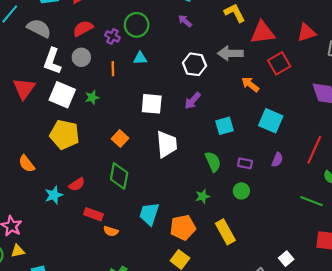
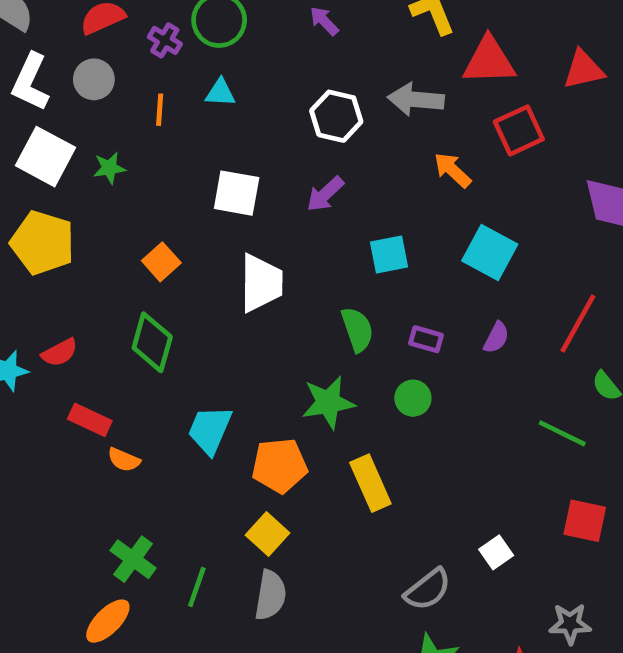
green star: (203, 196) -> (328, 402), size x1.6

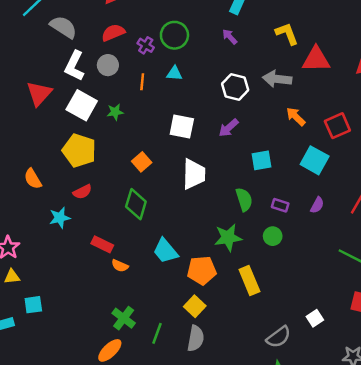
red square: (519, 130) -> (337, 126), moved
red semicircle: (60, 352) -> (82, 192), moved
cyan trapezoid: (210, 430) -> (165, 251), turned -64

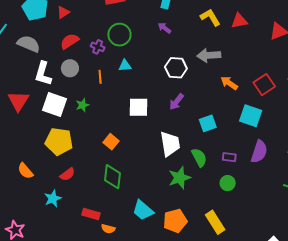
red triangle: (316, 59) -> (239, 21), moved, size x0.7
white trapezoid: (194, 174) -> (170, 144), moved
purple semicircle: (317, 205) -> (259, 152), size x1.6
green star: (228, 238) -> (180, 178), moved

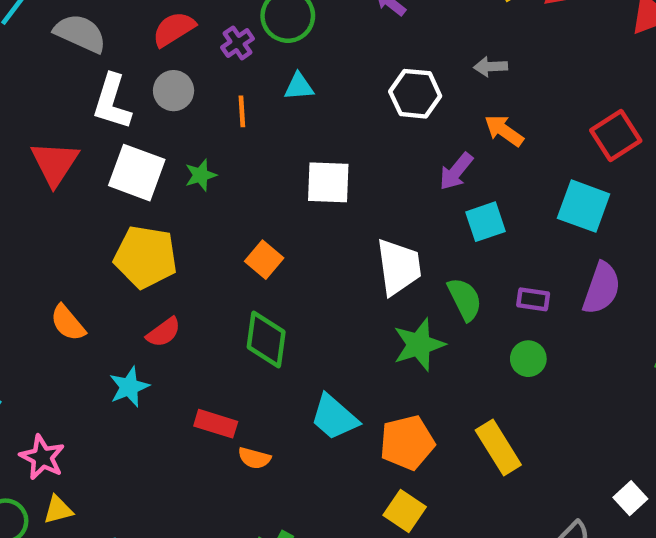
purple cross: (98, 47) -> (238, 43), turned 32
gray arrow: (209, 55) -> (491, 67), size x0.6
orange arrow: (229, 83) -> (504, 131), moved
purple arrow: (176, 102) -> (456, 171), moved

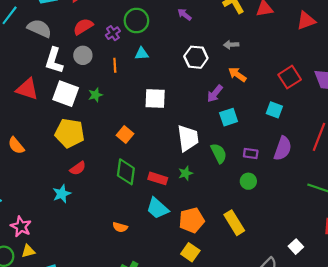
red triangle: (55, 163) -> (27, 89), turned -45
cyan square: (584, 206) -> (274, 110), size x0.7
orange semicircle: (68, 323) -> (16, 145), moved
green star: (419, 345) -> (185, 173), moved, size x0.6
red rectangle: (216, 424) -> (158, 178), moved

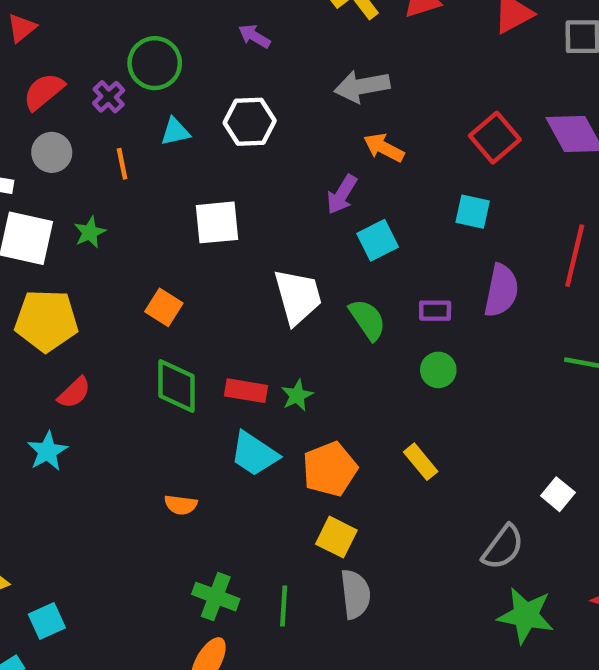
gray arrow: (231, 45) -> (362, 86), size x1.6
white hexagon: (196, 57) -> (250, 122), moved
green star: (185, 173) -> (297, 395), moved
yellow rectangle: (234, 223) -> (421, 462), size x0.7

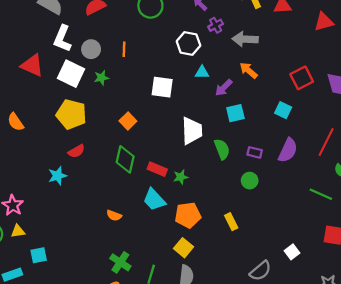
purple cross: (109, 97) -> (216, 25), moved
cyan triangle: (175, 132) -> (202, 72), moved
gray circle: (52, 152) -> (91, 49), moved

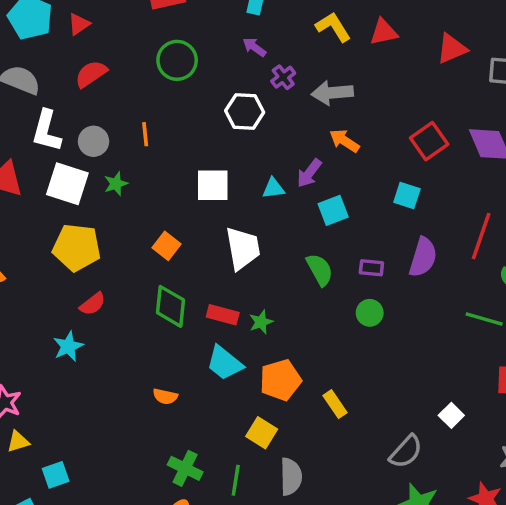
cyan triangle: (202, 72) -> (273, 188), moved
white trapezoid: (192, 131) -> (243, 248), moved
yellow rectangle: (231, 222) -> (335, 404), moved
yellow square: (183, 248) -> (262, 433), moved

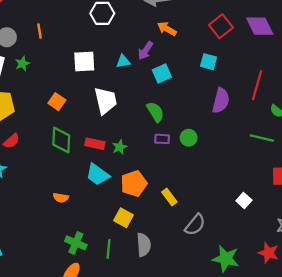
purple rectangle: (371, 268) -> (162, 139), moved
gray semicircle: (406, 452) -> (195, 225), moved

